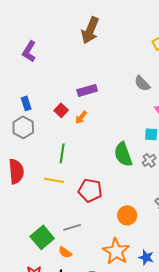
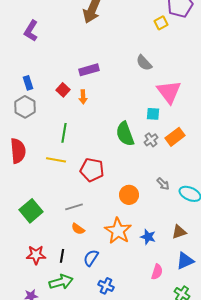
orange arrow: (81, 117) -> (83, 97), turned -40
green square: (42, 237) -> (31, 211), moved
orange semicircle: (65, 252) -> (78, 229), moved

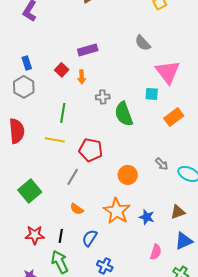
gray cross: (151, 140) -> (103, 97), moved, turned 32
gray line: (74, 207) -> (73, 177), moved, turned -42
green arrow: (61, 282) -> (60, 262), turned -100

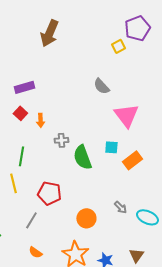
purple rectangle: (88, 50) -> (24, 87), moved
cyan square: (152, 94) -> (111, 147), moved
yellow line: (55, 140) -> (13, 183), turned 66
brown triangle: (178, 212) -> (136, 255), turned -35

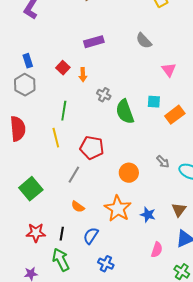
purple rectangle: (24, 87) -> (94, 42), moved
pink triangle: (126, 115) -> (169, 70), size x0.6
gray cross: (61, 140) -> (104, 95), turned 32

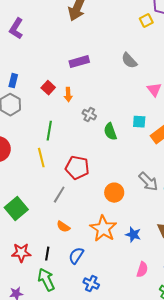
blue rectangle: (28, 61) -> (13, 81), turned 32
green semicircle: (125, 112) -> (110, 132), size x0.7
gray arrow: (163, 162) -> (148, 182), size x1.5

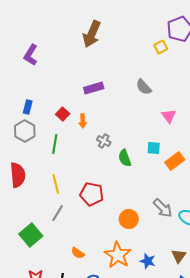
green line: (49, 131) -> (55, 144), moved
gray line: (59, 195) -> (58, 213), moved

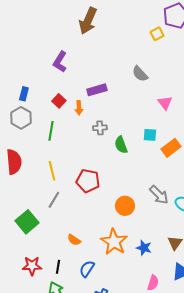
purple L-shape: (31, 55) -> (60, 62), moved
purple rectangle: (94, 88) -> (97, 90), moved
gray cross: (104, 141) -> (100, 128), turned -32

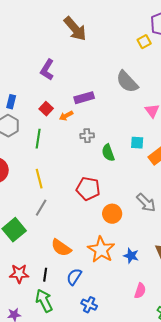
brown arrow: (88, 21) -> (75, 29), turned -64
gray semicircle: (140, 74) -> (127, 82), size x1.4
orange arrow: (79, 108) -> (66, 116), turned 64
red pentagon: (88, 181) -> (88, 189), moved
orange semicircle: (74, 240) -> (61, 248), size x1.5

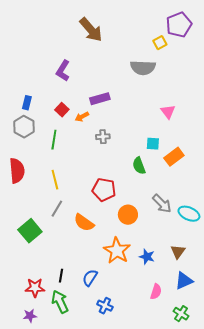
gray semicircle: (127, 82) -> (143, 68), moved, turned -45
green semicircle: (108, 153) -> (139, 166), moved
orange semicircle: (61, 248) -> (84, 223), moved
red star: (19, 274) -> (35, 288), moved

